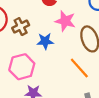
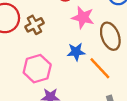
blue star: (45, 41) -> (76, 52), moved

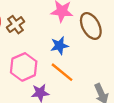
orange line: (100, 68) -> (62, 72), moved

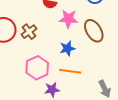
orange line: (62, 72) -> (70, 71), turned -30

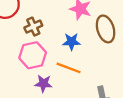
brown cross: (29, 32) -> (33, 27), moved

